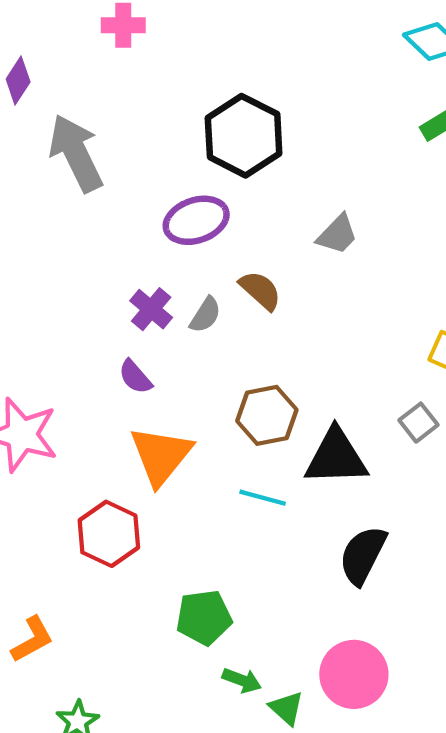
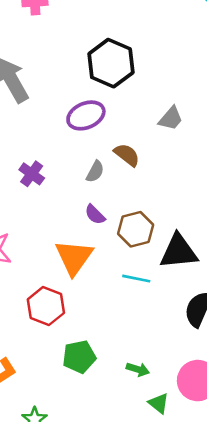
purple cross: (151, 309) -> (32, 174), moved
purple semicircle: (135, 377) -> (95, 215), moved
green pentagon: (204, 617) -> (79, 357), moved
green arrow: (242, 680) -> (138, 369), moved

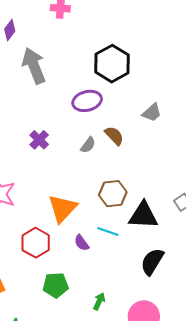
purple semicircle: (95, 215) -> (82, 243), moved
green arrow: (138, 369) -> (99, 301), turned -90

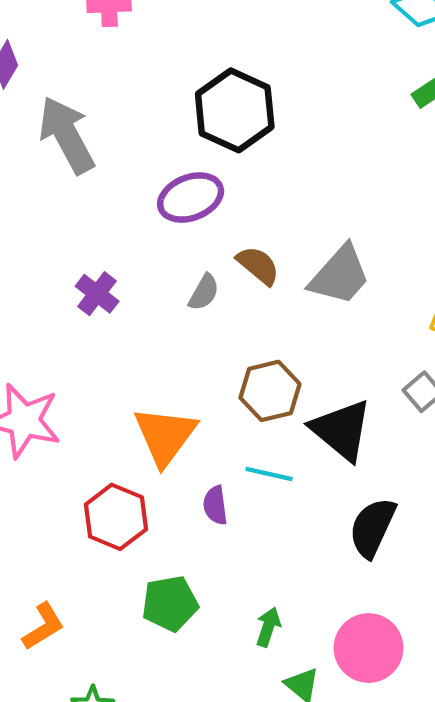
gray trapezoid: (152, 113) -> (340, 275), moved, size x1.5
black triangle: (143, 215) -> (341, 430), turned 44
purple semicircle: (82, 243) -> (215, 505), turned 36

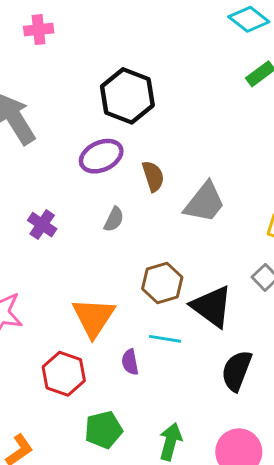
brown semicircle: (258, 265) -> (153, 176), moved, turned 36
green arrow: (268, 627) -> (171, 442), size x1.4

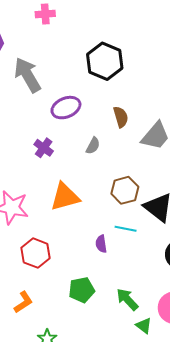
purple ellipse: (101, 156) -> (66, 108), moved
orange triangle: (94, 317) -> (65, 197), moved, turned 40
red hexagon: (64, 374) -> (35, 253), moved
green arrow: (171, 442) -> (127, 299), turned -60

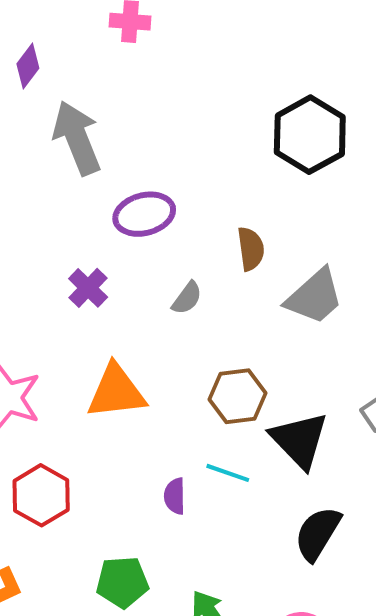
black hexagon: (105, 61) -> (310, 135), moved

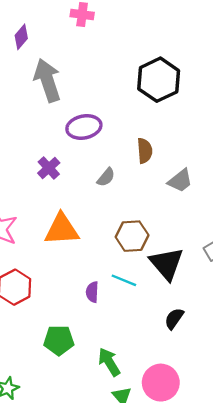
black hexagon: (310, 135) -> (159, 80), moved
gray trapezoid: (314, 297) -> (180, 181), size x0.7
black semicircle: (318, 533) -> (174, 319), size x0.7

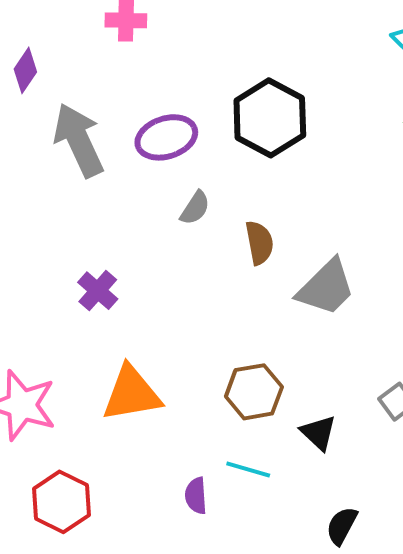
purple ellipse: (84, 127) -> (166, 137), moved
gray semicircle: (106, 177) -> (195, 208), moved
gray trapezoid: (180, 181) -> (326, 288), size x1.4
black triangle: (167, 264) -> (318, 433), size x0.6

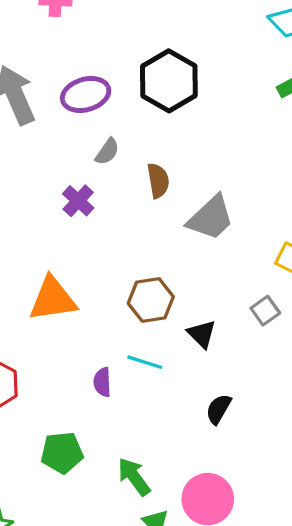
purple cross: (98, 291) -> (78, 201), moved

